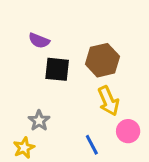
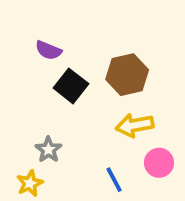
black square: (57, 69) -> (71, 86), turned 32
yellow arrow: (108, 101) -> (135, 125), turned 104

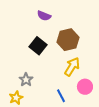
purple semicircle: (48, 50) -> (44, 16), moved
yellow arrow: (135, 125) -> (72, 67), turned 132

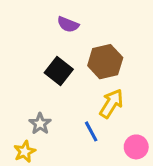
pink circle: (85, 87) -> (136, 147), moved
blue line: (61, 96) -> (91, 131), moved

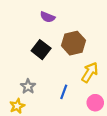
yellow arrow: (111, 103) -> (90, 72), moved
blue line: (91, 131) -> (64, 92), turned 48

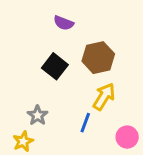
yellow arrow: (90, 72) -> (104, 97), moved

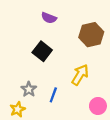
brown hexagon: (98, 58) -> (91, 35), moved
blue line: (85, 123) -> (53, 95), moved

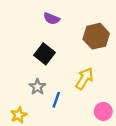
gray star: (29, 89) -> (37, 87), moved

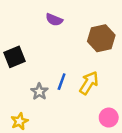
black square: (44, 54) -> (15, 57), moved, turned 30
blue line: (56, 100) -> (62, 82), moved

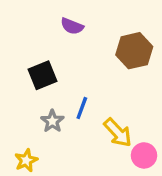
black square: (15, 57) -> (43, 75), moved
yellow arrow: (89, 83) -> (118, 133), moved, turned 105

